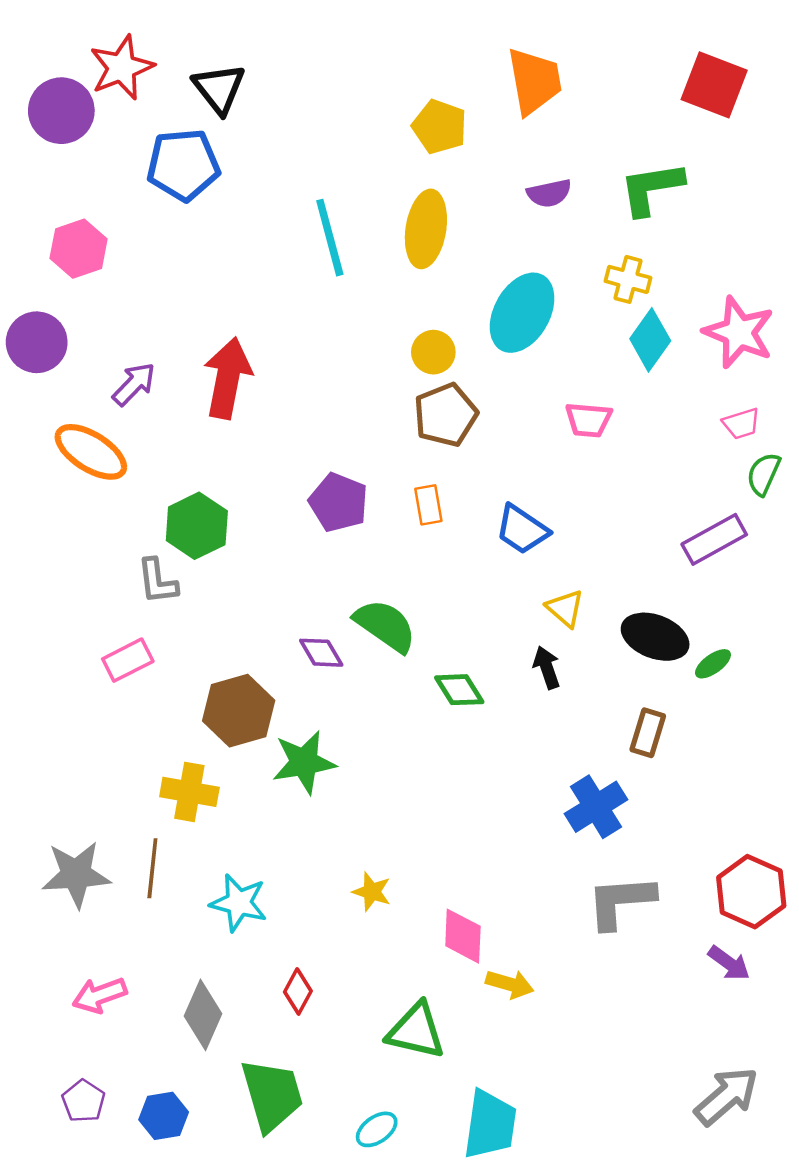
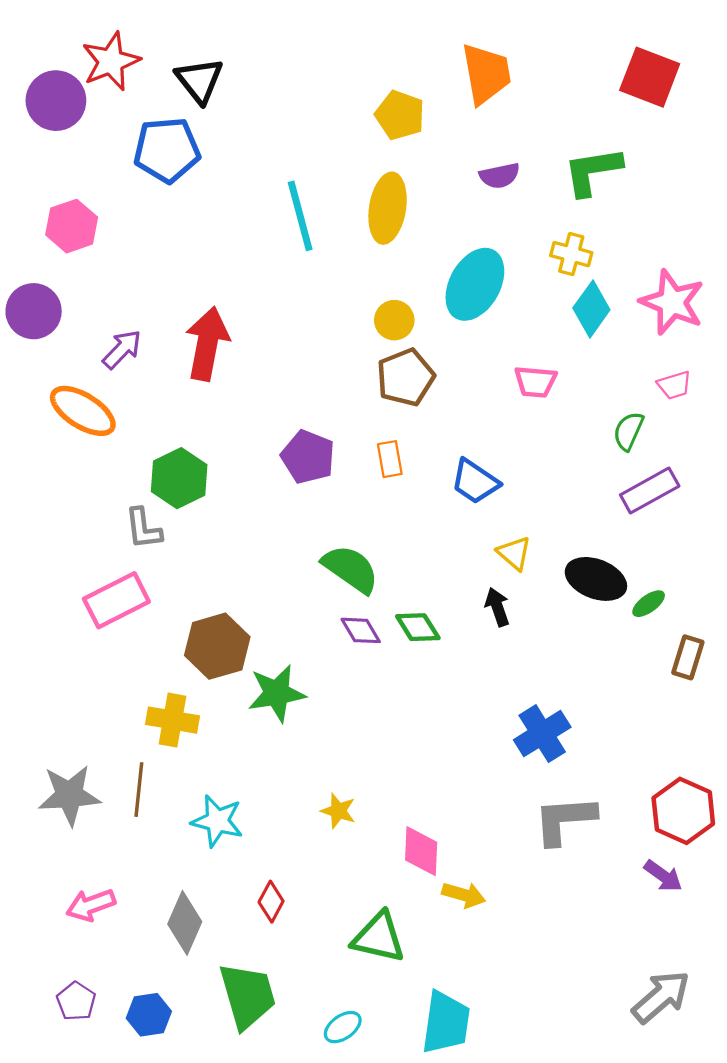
green semicircle: (763, 474) -> (628, 431), moved
purple diamond: (321, 653) -> (361, 630), moved
pink rectangle: (128, 660) -> (116, 600), size x1.4
brown rectangle: (648, 733) -> (688, 657), moved

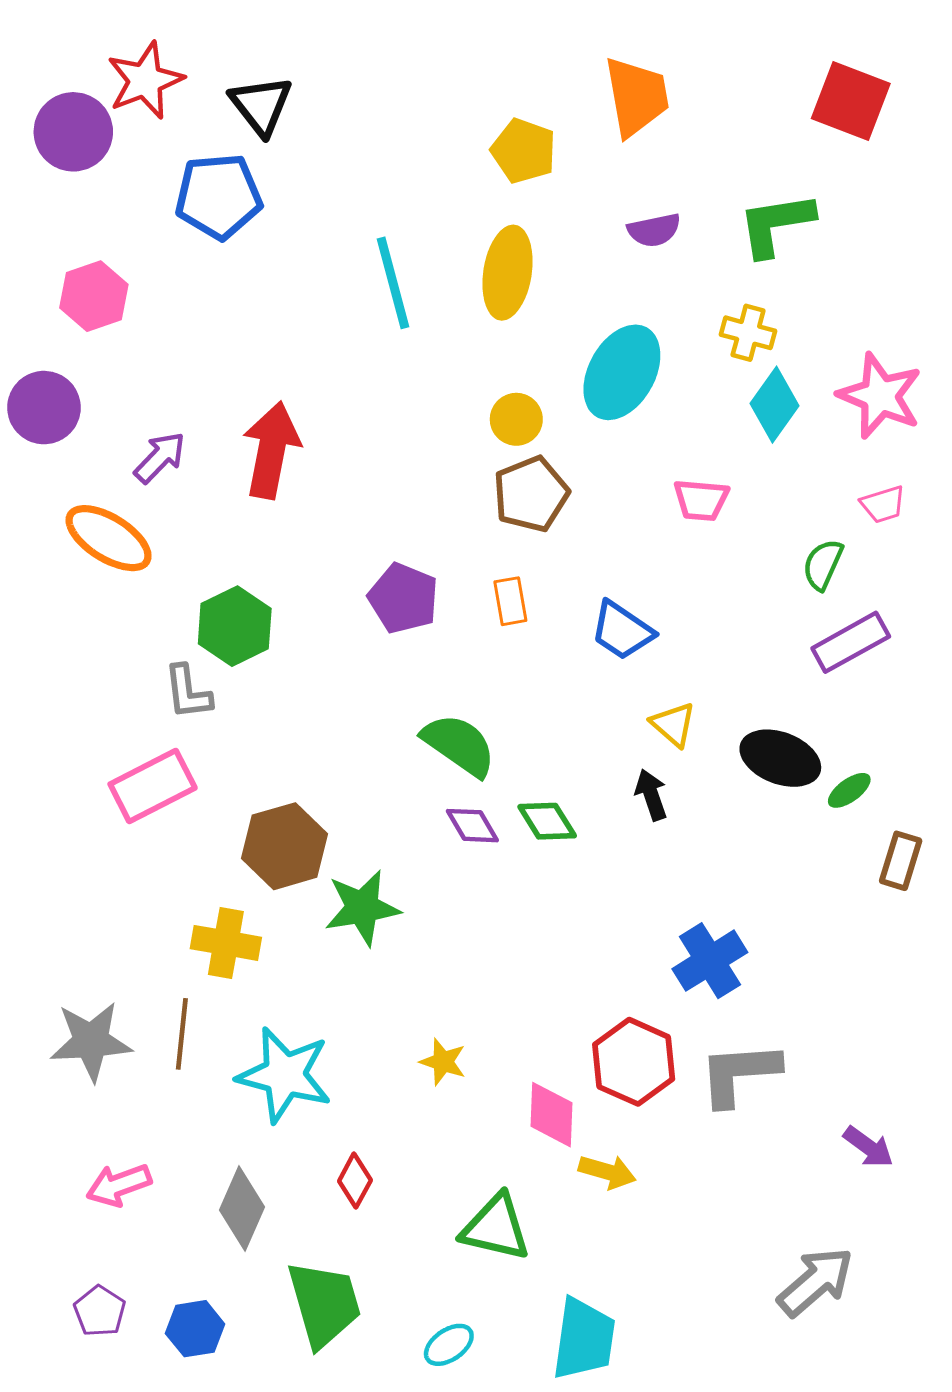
red hexagon: (683, 811) -> (634, 1062), moved
cyan star: (217, 821) -> (285, 1075), size x1.4
gray arrow: (661, 997) -> (816, 1282), moved

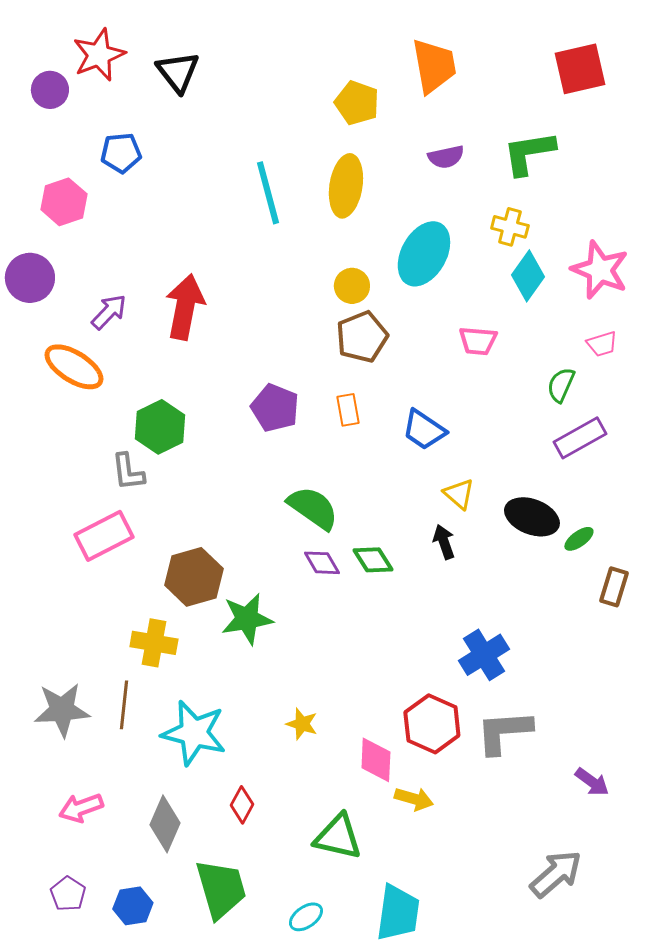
red square: (851, 101) -> (580, 69), turned -34
purple circle: (73, 132) -> (50, 90), size x0.7
blue pentagon: (219, 196) -> (121, 153), moved, size x0.7

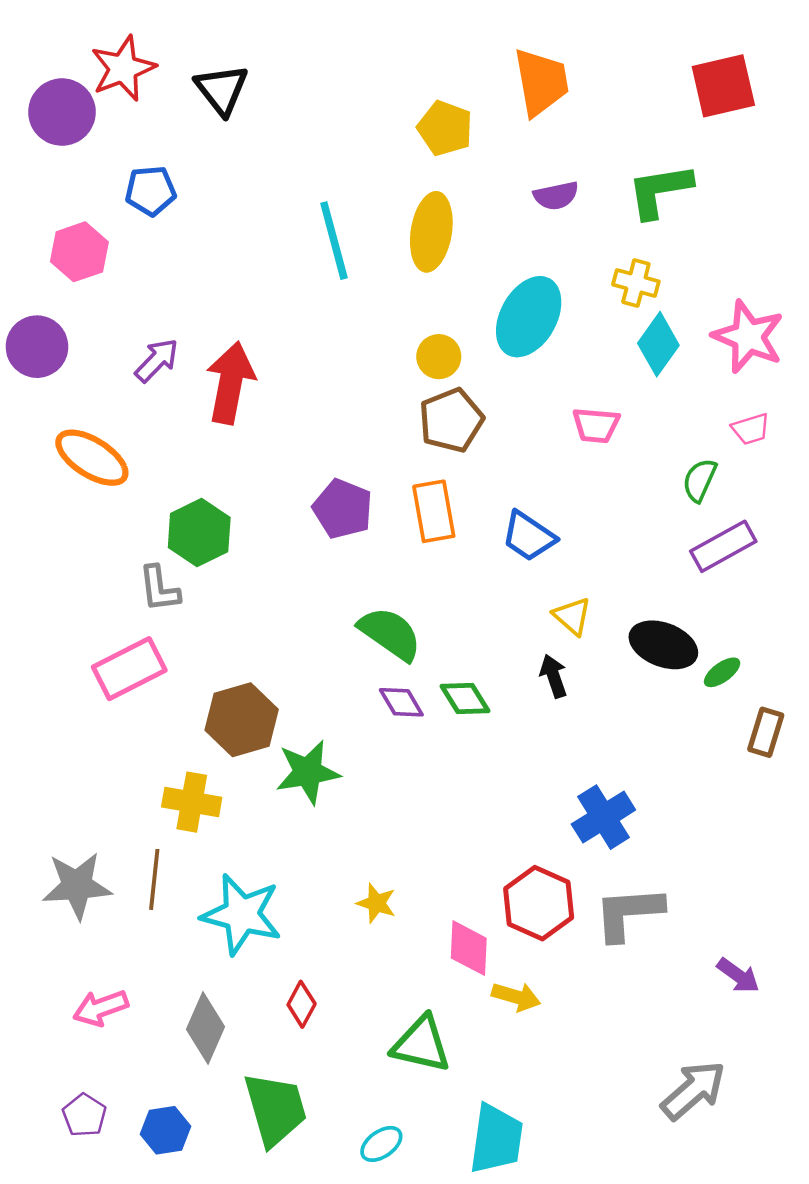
purple circle: (50, 90) -> (62, 112), size x1.4
purple arrow: (109, 312) -> (157, 360), moved
orange rectangle: (348, 410) -> (434, 511), size x1.5

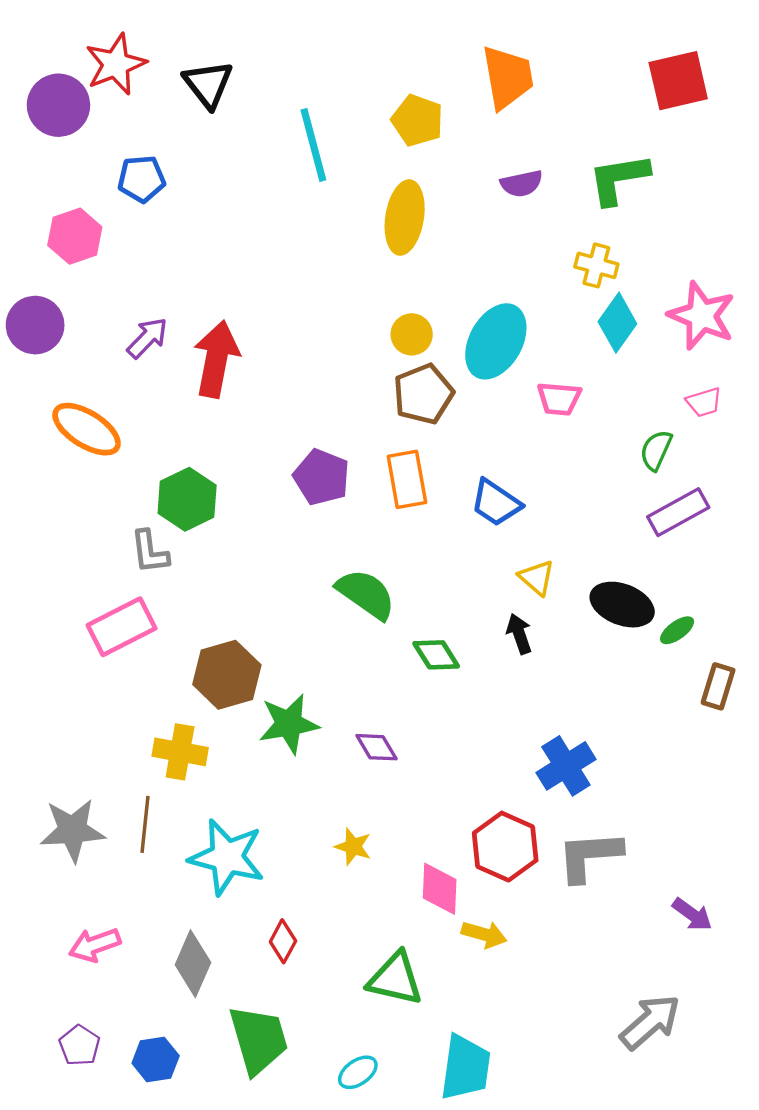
cyan line: (334, 241) -> (313, 145), moved
cyan ellipse: (529, 317) -> (496, 341), moved
purple diamond: (401, 702) -> (377, 747), moved

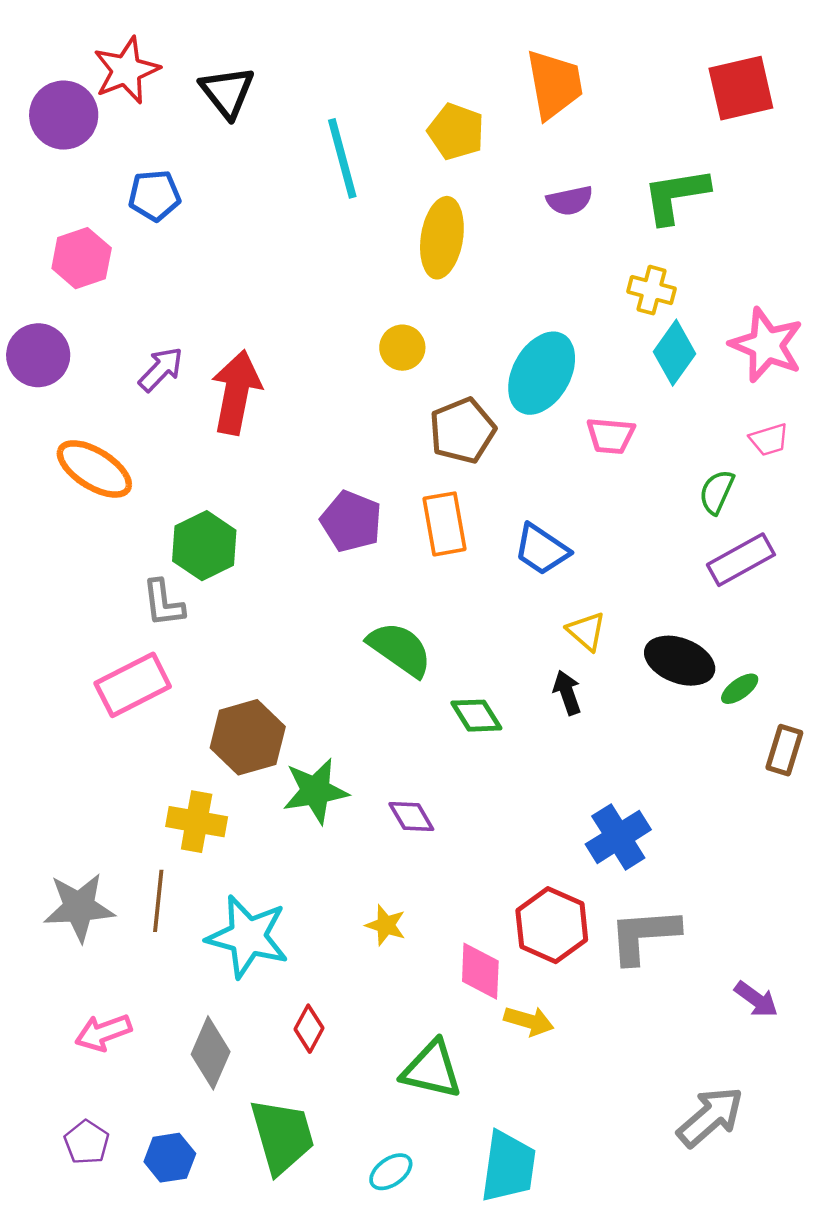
yellow circle: (412, 334) -> (402, 348), moved

